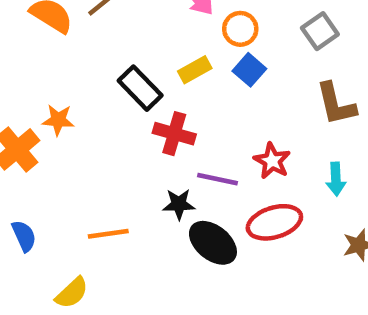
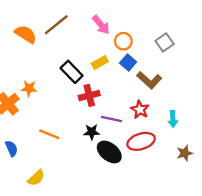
brown L-shape: (336, 104) -> (149, 80), moved, turned -35
red cross: (174, 134) -> (89, 95), turned -30
orange line: (108, 234) -> (49, 134), moved, turned 30

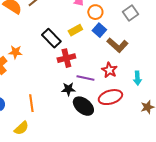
orange line: (49, 134) -> (31, 103), moved, turned 60

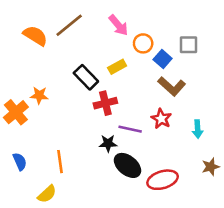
gray square: (130, 13) -> (189, 45), turned 35
blue square: (99, 30) -> (163, 59), moved
red ellipse: (110, 97) -> (163, 180), moved

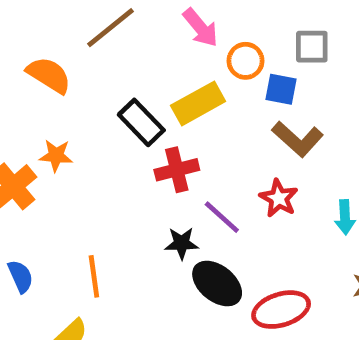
orange semicircle: (35, 36) -> (49, 75), moved
gray square: (189, 45) -> (312, 47), moved
blue square: (163, 59) -> (281, 89), turned -30
yellow rectangle: (117, 67) -> (198, 103), size x1.5
purple line: (130, 129) -> (222, 217), turned 30

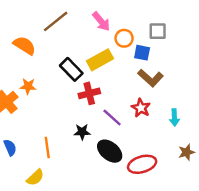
black star: (182, 243) -> (82, 132), moved

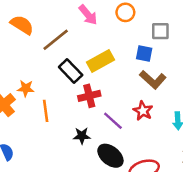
brown line: (56, 21) -> (56, 40), moved
pink arrow: (101, 21) -> (88, 15), moved
orange circle: (124, 38) -> (125, 12), moved
orange semicircle: (24, 45) -> (22, 25), moved
orange line: (47, 147) -> (46, 111), moved

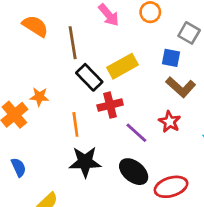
gray square: (160, 31) -> (189, 33), turned 30
brown line: (56, 40) -> (73, 43), turned -60
orange line: (46, 111) -> (75, 124), moved
black star: (82, 136) -> (85, 162), moved, size x1.6

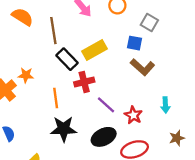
red star: (170, 122) -> (133, 115), moved
black ellipse: (134, 172) -> (104, 137), turned -65

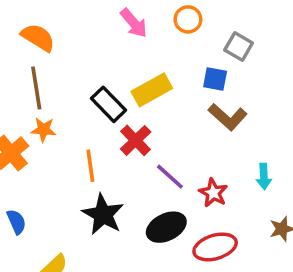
brown line: (53, 31) -> (36, 88), moved
red cross: (84, 82) -> (136, 140), turned -30
black star: (64, 129) -> (103, 214), turned 30

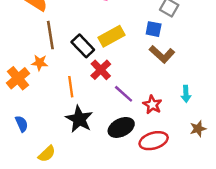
brown line: (36, 88) -> (50, 35), moved

